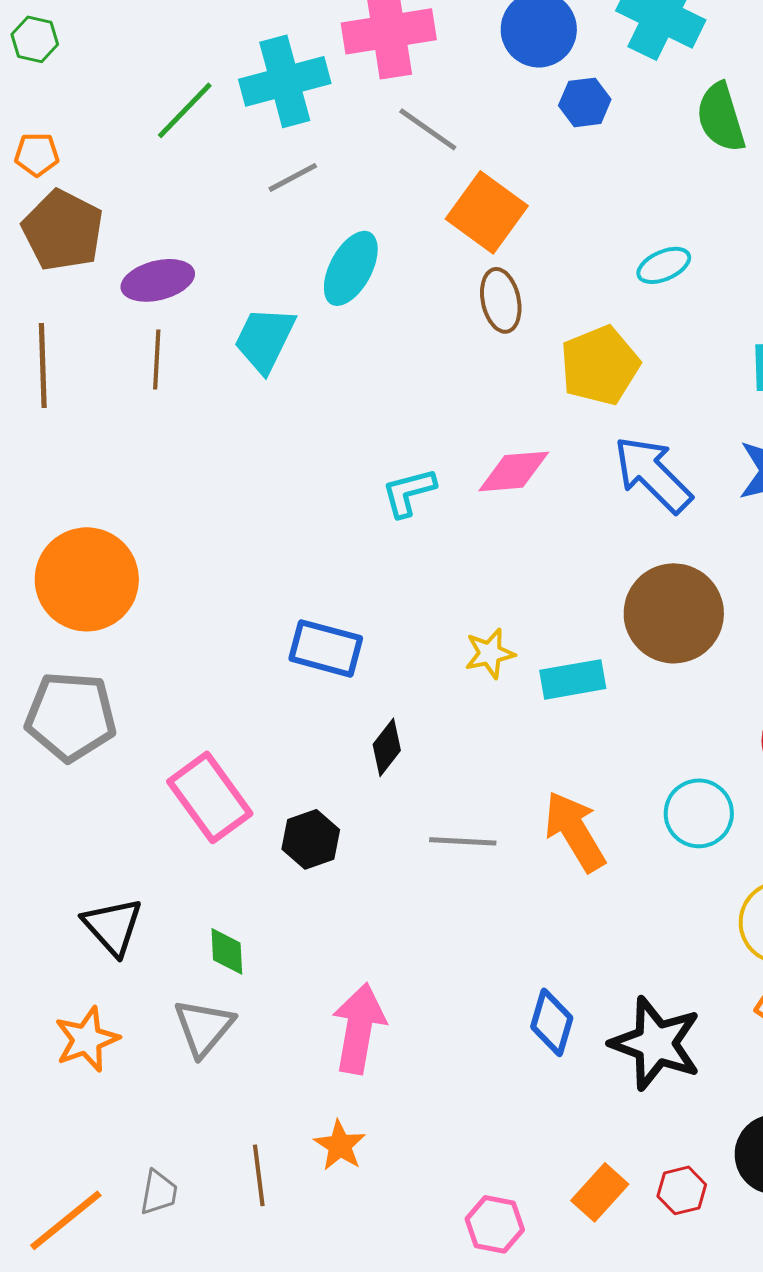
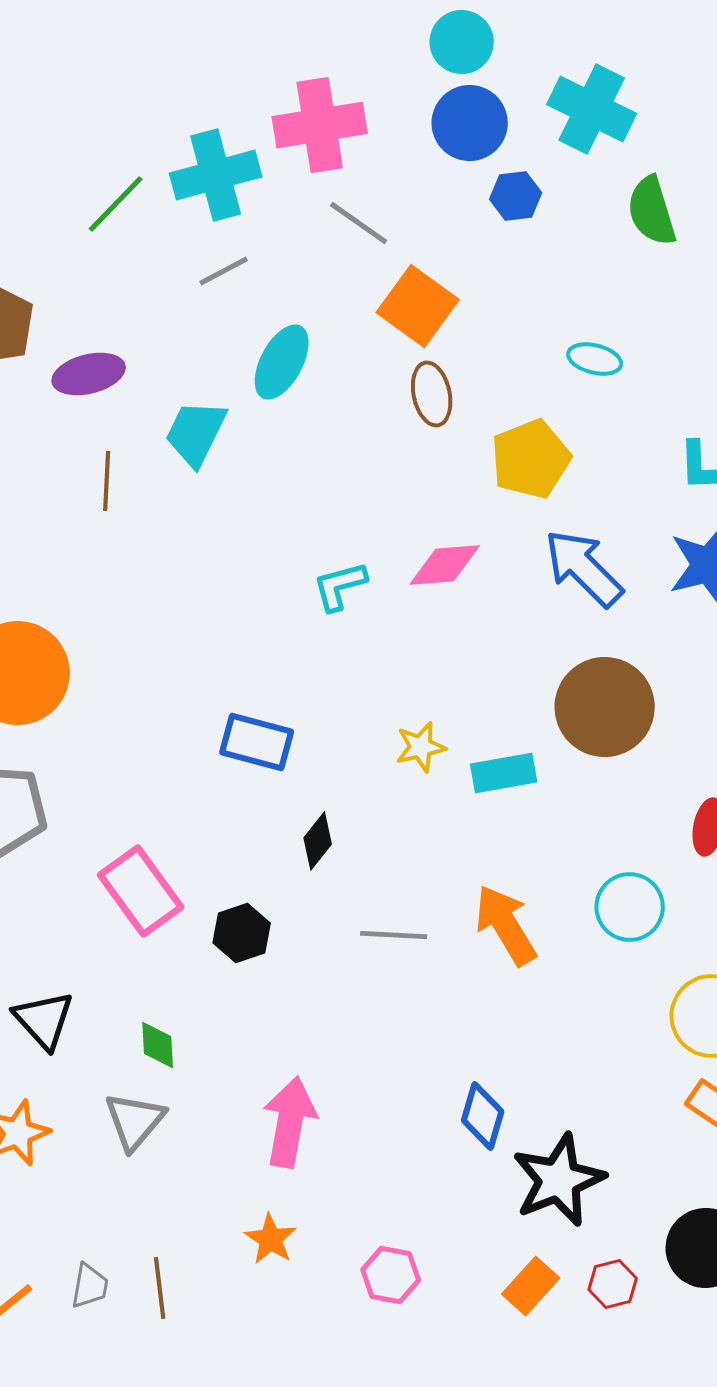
cyan ellipse: (664, 265) -> (595, 359), turned 38
brown line: (157, 359) -> (107, 481), moved
black star: (656, 1043) -> (559, 1180), moved, turned 30
brown line: (259, 1175) -> (160, 1288), moved
pink hexagon: (495, 1224) -> (391, 1275), moved

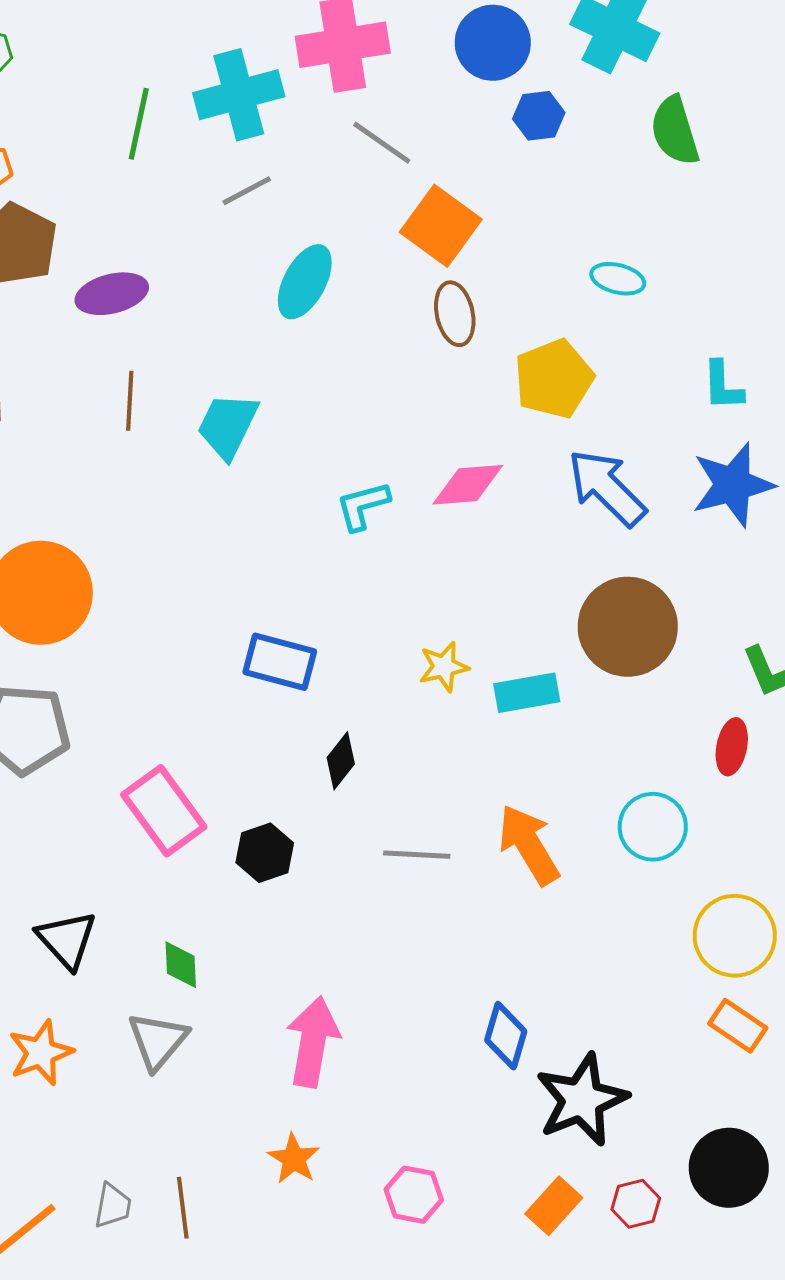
green line: (116, 204) -> (139, 124), turned -32
cyan trapezoid: (196, 433) -> (228, 426), moved

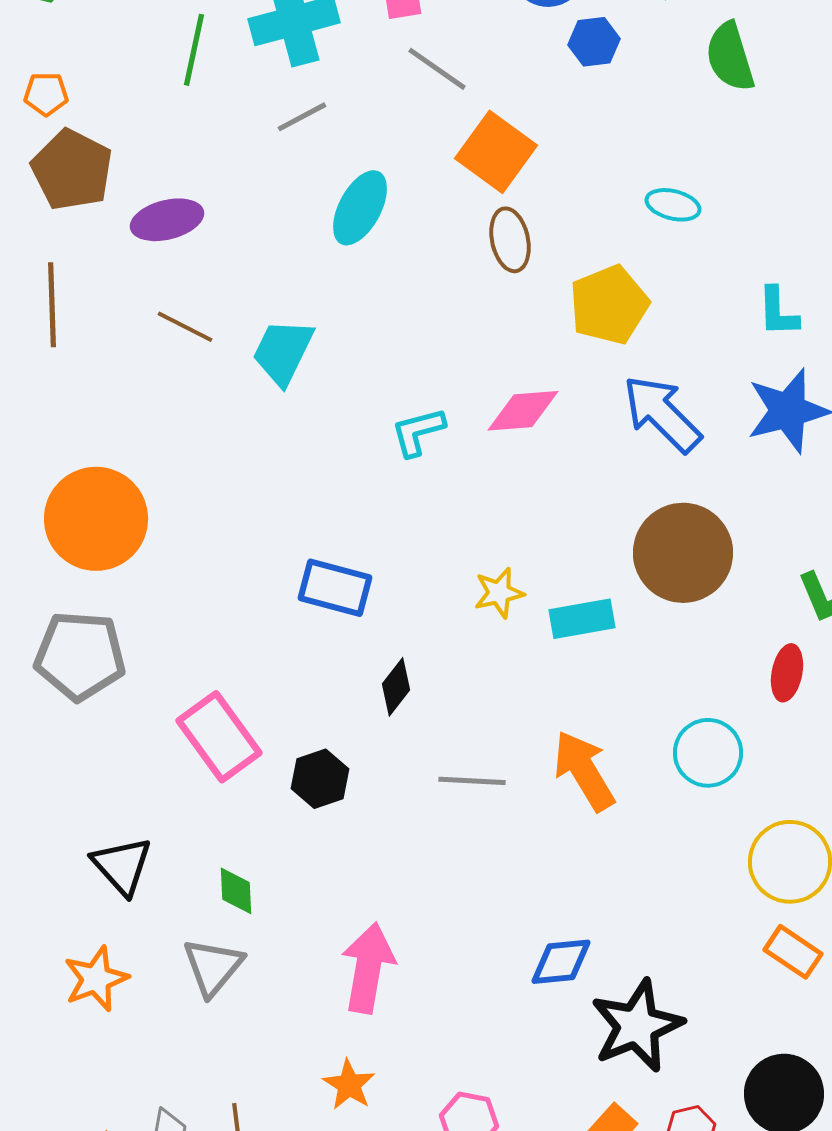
brown line: (130, 401) -> (185, 327), turned -66
blue diamond: (506, 1036) -> (561, 962), turned 68

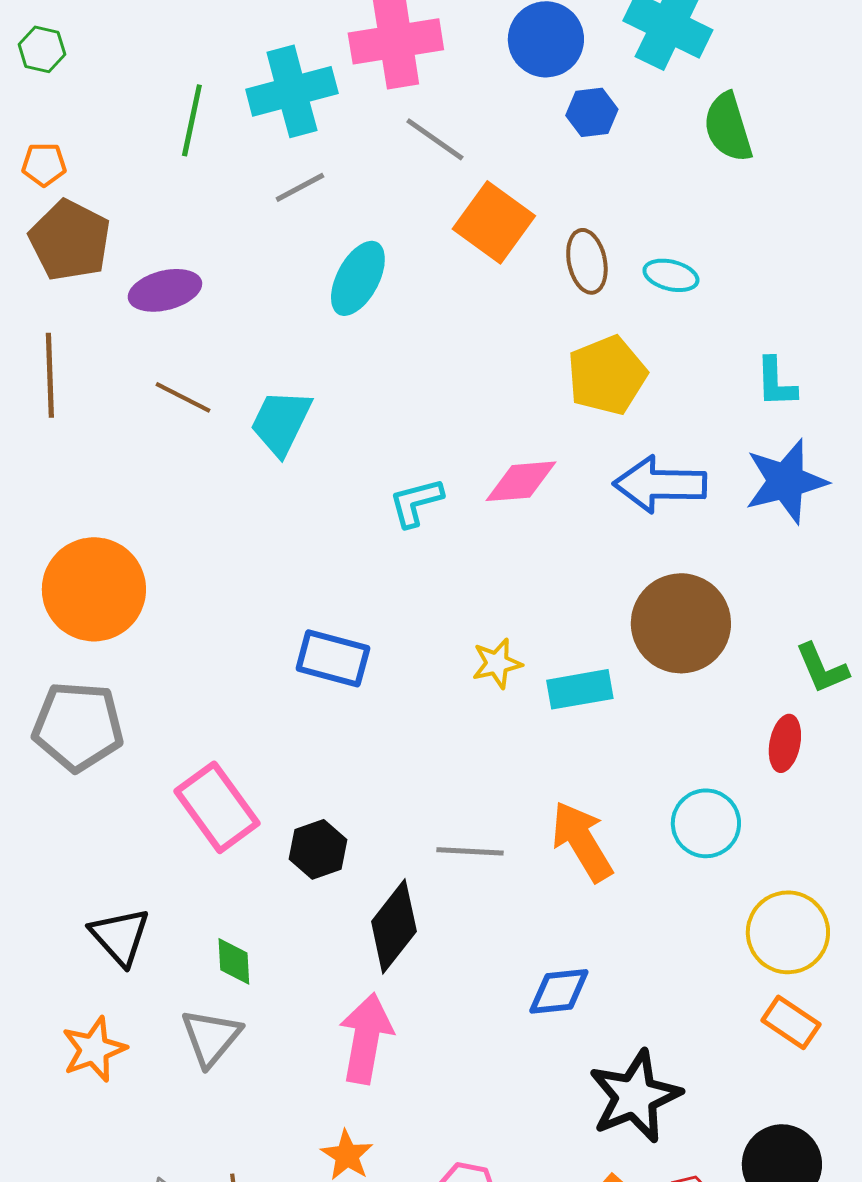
brown ellipse: (510, 240) -> (587, 261), moved
blue arrow: (662, 414) -> (660, 484), turned -44
black diamond: (396, 687) -> (394, 926), moved, size x1.6
blue diamond: (561, 962) -> (559, 991), moved

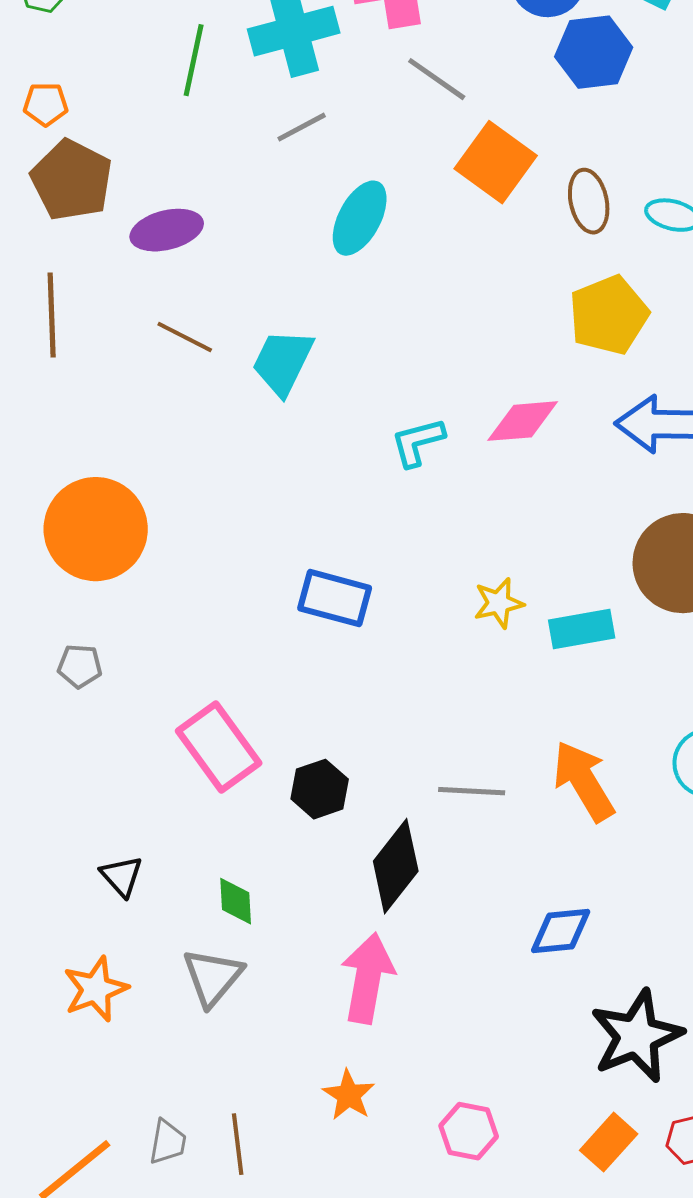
blue hexagon: (592, 112) -> (594, 52), size x1.5
gray pentagon: (78, 726) -> (80, 666), size x0.5
black triangle: (120, 936) -> (122, 876), size x0.7

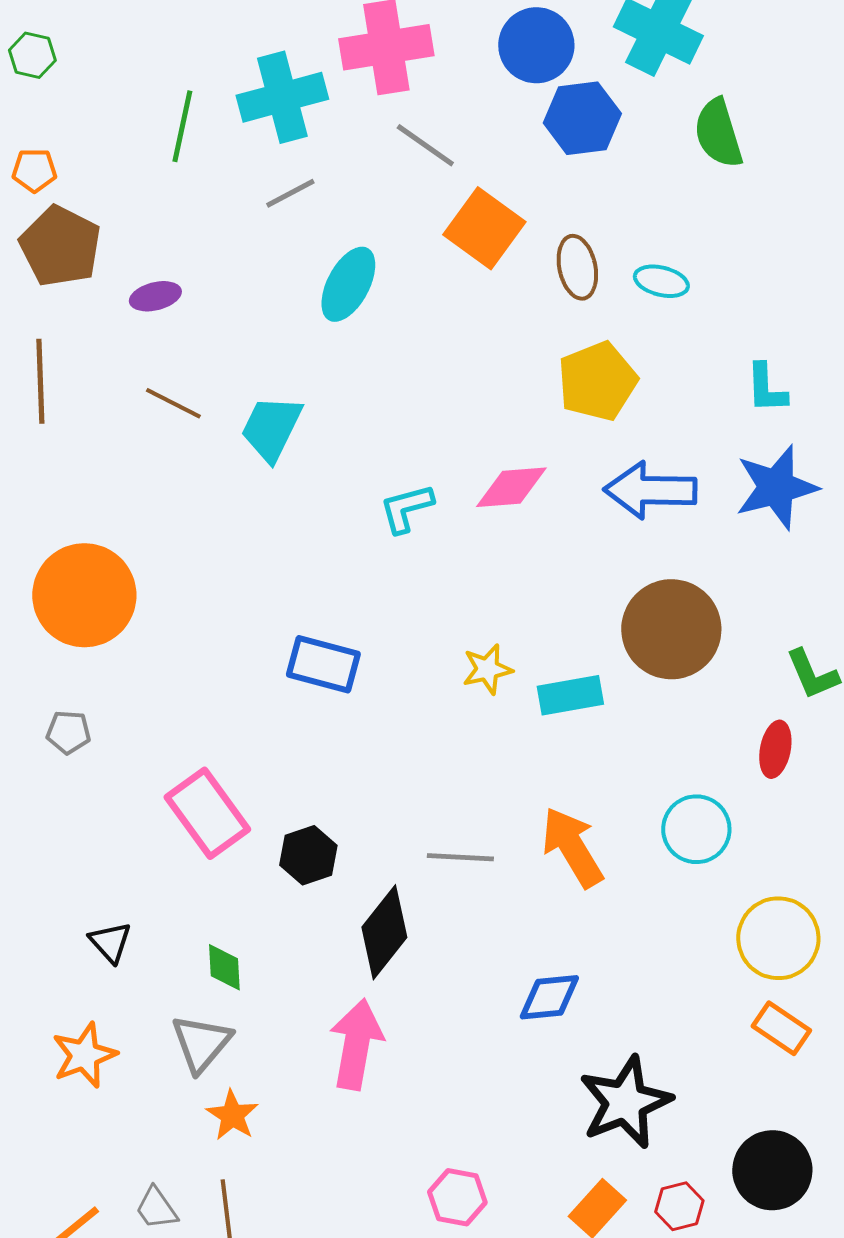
purple ellipse: (167, 230) -> (155, 296), size x0.7
orange star: (349, 1095) -> (232, 1115), moved
gray trapezoid: (168, 1142) -> (156, 1208), turned 135

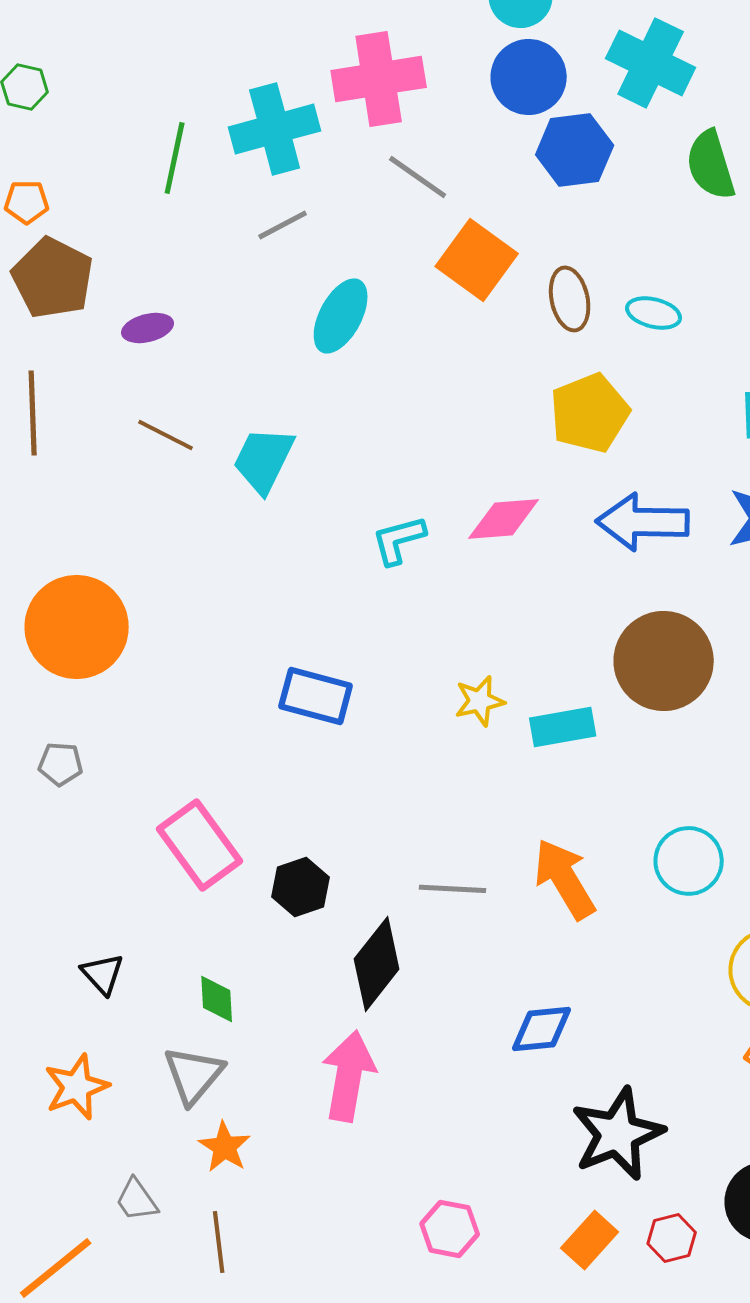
gray trapezoid: (156, 1208) -> (137, 1200), moved

